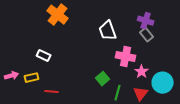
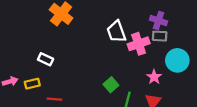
gray rectangle: (147, 35) -> (160, 36), turned -48
pink cross: (126, 57) -> (139, 44), moved, turned -30
cyan circle: (163, 83) -> (177, 60), moved

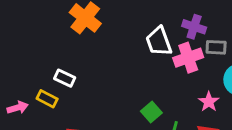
purple cross: (159, 21) -> (194, 27), moved
yellow rectangle: (32, 84) -> (47, 99), moved, turned 40

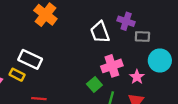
pink cross: (188, 58) -> (112, 66), moved
white rectangle: (65, 78) -> (30, 59), size x1.5

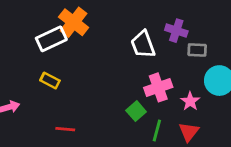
white rectangle: (30, 59) -> (51, 39), moved, turned -50
yellow rectangle: (17, 75) -> (50, 81), moved

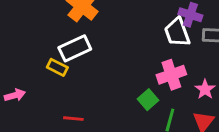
white rectangle: (51, 39) -> (75, 48), moved
white trapezoid: (143, 44) -> (177, 32), moved

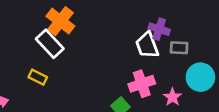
white rectangle: (75, 48) -> (50, 44), moved, turned 72

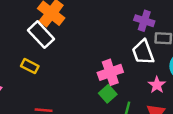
white trapezoid: (147, 45) -> (143, 52), moved
pink cross: (142, 84) -> (110, 72), moved

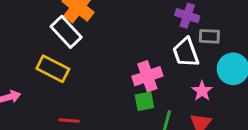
yellow rectangle: (30, 66) -> (53, 69), size x1.5
green square: (108, 94) -> (144, 101), turned 30

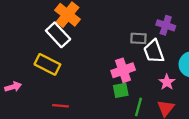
purple cross: (187, 16) -> (166, 25), moved
gray rectangle: (209, 36) -> (138, 38), moved

